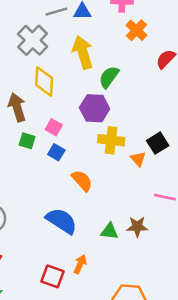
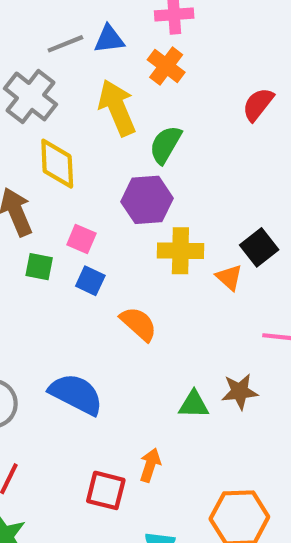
orange cross: (136, 30) -> (166, 66), moved
blue semicircle: (62, 221) -> (76, 394), moved

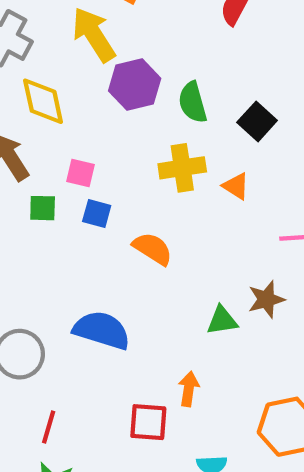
green semicircle: (165, 145) -> (193, 102), moved, turned -36
purple hexagon: (147, 200) -> (135, 85), moved
black square: (259, 247) -> (257, 121), moved

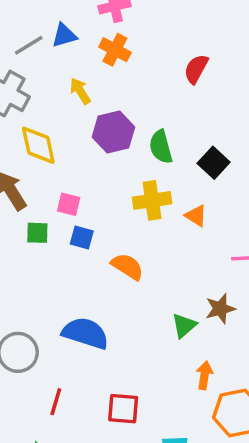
yellow arrow: (94, 35) -> (80, 91), size x0.6
green triangle: (222, 320) -> (184, 326), turned -32
orange arrow: (189, 389) -> (204, 375), moved
red line: (49, 427) -> (56, 402), moved

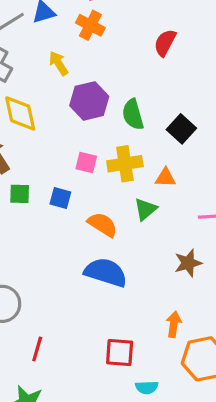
pink square: (69, 204) -> (86, 162), moved
orange triangle: (196, 216) -> (165, 178), turned -30
green triangle: (184, 326) -> (145, 209), moved
blue semicircle: (85, 333) -> (106, 272), moved
red square: (123, 409) -> (120, 352), moved

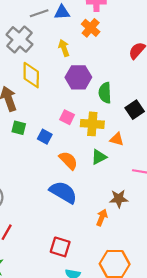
orange arrow: (174, 324) -> (102, 217), moved

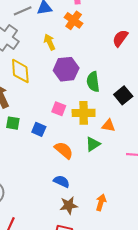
blue semicircle: (63, 192) -> (62, 181), size x0.6
brown star: (119, 199) -> (69, 205), moved

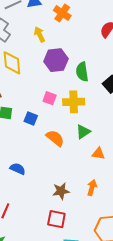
orange triangle: (108, 125) -> (98, 153), moved
blue semicircle: (62, 181) -> (18, 169), moved

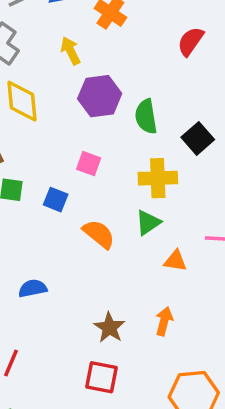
yellow cross: (74, 102) -> (158, 178), moved
blue semicircle: (18, 169) -> (33, 288), turned -35
brown star: (61, 191) -> (109, 328), turned -30

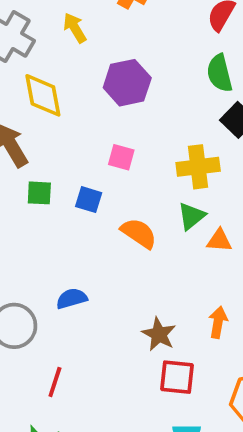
yellow arrow: (71, 51) -> (75, 28), moved
green semicircle: (146, 116) -> (220, 73), moved
orange triangle: (175, 261) -> (219, 240), moved
red square: (102, 377) -> (177, 377), moved

